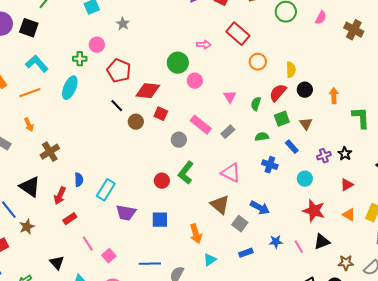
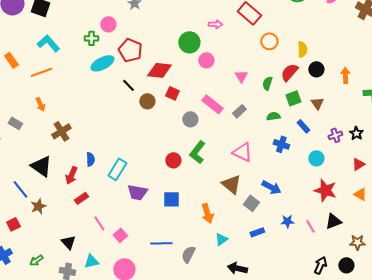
cyan ellipse: (70, 88) -> (102, 63), moved, turned 40

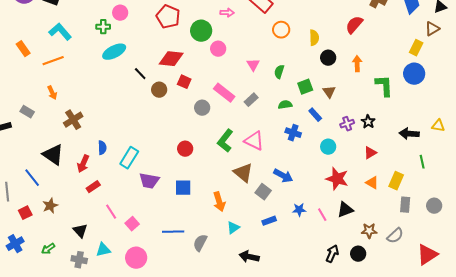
red pentagon: (130, 50) -> (168, 17), moved
red semicircle: (289, 72) -> (354, 25), moved
green L-shape: (197, 152) -> (225, 141), moved
brown star: (38, 206) -> (50, 206), moved

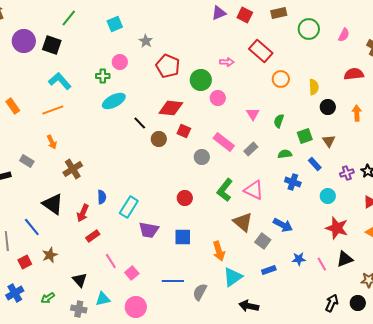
red semicircle: (354, 25) -> (354, 74), turned 42
orange rectangle: (23, 49) -> (13, 106), moved
cyan triangle: (233, 228) -> (233, 277), size x1.5

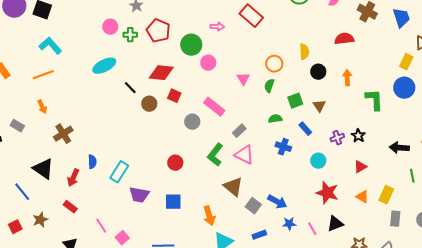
green cross: (103, 76) -> (130, 35), moved
orange circle: (281, 79) -> (274, 64), moved
gray rectangle: (251, 149) -> (239, 131), moved
blue arrow: (283, 225) -> (277, 202), moved
red rectangle: (93, 236) -> (70, 207), moved, turned 72

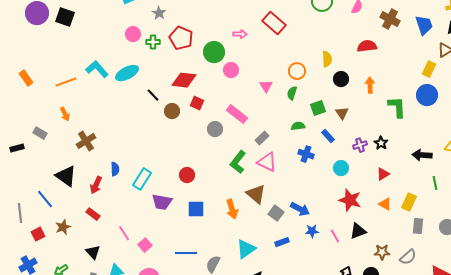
cyan L-shape: (50, 46) -> (97, 69), moved
red circle: (175, 163) -> (187, 175), moved
orange arrow: (209, 216) -> (232, 209), moved

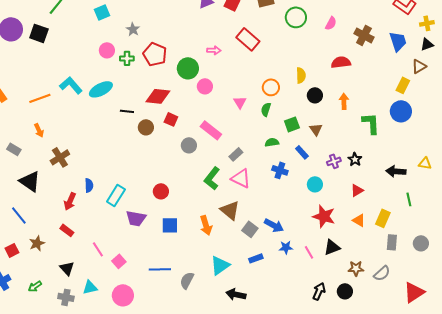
black line: (153, 95) -> (127, 111), turned -40
black triangle: (66, 176) -> (30, 181), moved

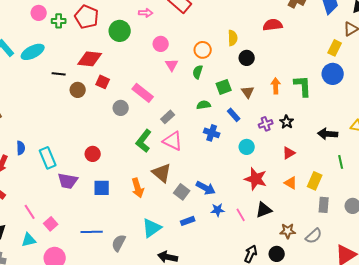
pink circle: (205, 86) -> (161, 44), moved
orange arrow: (344, 101) -> (276, 86), moved
cyan rectangle: (116, 195) -> (48, 158), turned -55
cyan triangle: (90, 287) -> (29, 240), moved

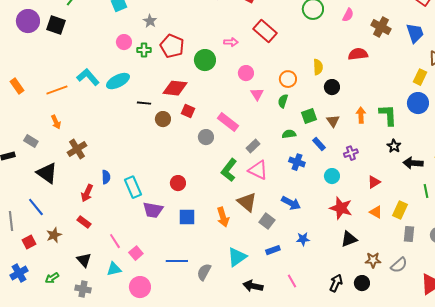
black star: (287, 122) -> (394, 146), moved
blue arrow: (206, 188) -> (291, 203), moved
pink line: (241, 215) -> (292, 281), moved

